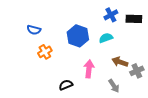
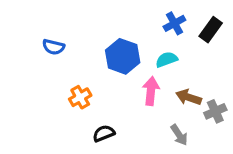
black rectangle: (134, 19) -> (211, 30), turned -56
orange cross: (45, 52) -> (80, 97), moved
pink arrow: (89, 69) -> (151, 91), moved

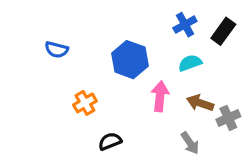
cyan semicircle: (167, 60) -> (190, 63), moved

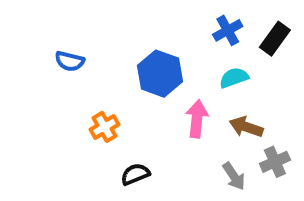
gray cross: (228, 118) -> (275, 162), moved

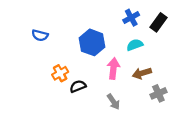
brown arrow: (246, 127) -> (142, 73), turned -36
black semicircle: (135, 174) -> (78, 86), moved
gray arrow: (234, 176) -> (113, 102), moved

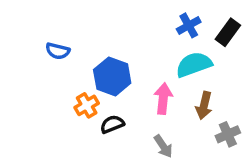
blue hexagon: (92, 42) -> (112, 76), moved
cyan semicircle: (135, 45) -> (194, 65), size x1.5
brown arrow: (142, 73) -> (204, 105), turned -60

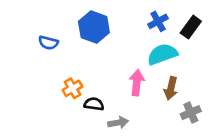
blue hexagon: (112, 76) -> (94, 27), moved
black semicircle: (112, 124) -> (94, 104), turned 30
gray arrow: (163, 146) -> (118, 123), moved, turned -66

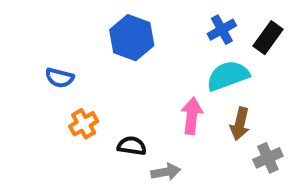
blue semicircle: (48, 43) -> (60, 78), moved
orange cross: (73, 88) -> (84, 124), moved

